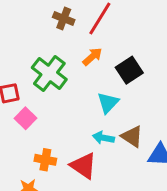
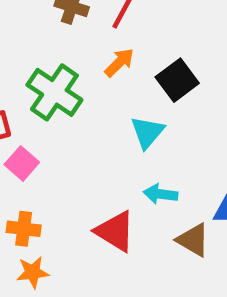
brown triangle: (132, 137) -> (193, 240), moved
cyan arrow: (103, 138) -> (160, 194), moved
orange cross: (45, 160) -> (24, 229), moved

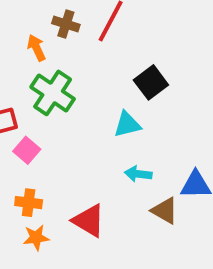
orange arrow: (119, 63) -> (36, 48), moved, turned -70
cyan triangle: (147, 132) -> (127, 124), turned 36
red triangle: (115, 231) -> (89, 221), moved

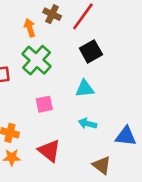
black square: (151, 82) -> (91, 51), moved
pink square: (27, 150) -> (44, 104), moved, turned 30
brown triangle: (165, 211) -> (102, 165), moved

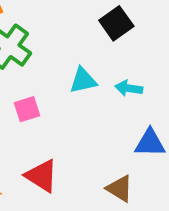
black square: (91, 51) -> (116, 23), moved
cyan arrow: (87, 124) -> (129, 88), moved

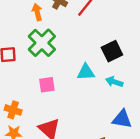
black square: (116, 23) -> (112, 51), moved

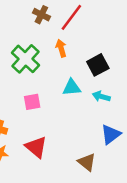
orange arrow: (37, 12) -> (61, 48), moved
blue triangle: (122, 119) -> (111, 134), turned -45

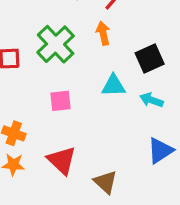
brown triangle: (87, 162) -> (105, 182), moved

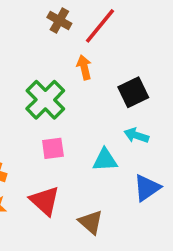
green cross: (56, 44) -> (45, 100), moved
cyan triangle: (113, 86) -> (105, 160), moved
pink square: (60, 101) -> (53, 148), moved

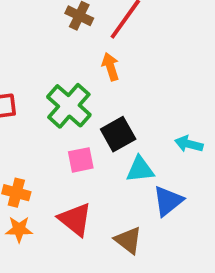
black square: (133, 92) -> (118, 134), moved
cyan arrow: (136, 135) -> (189, 144), moved
blue triangle: (147, 188) -> (168, 201), moved

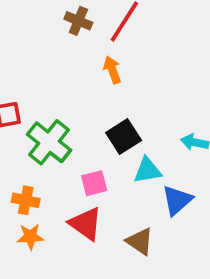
green cross: (69, 106) -> (49, 142), moved
pink square: (81, 160) -> (94, 183), moved

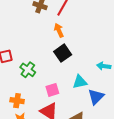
black square: (124, 136) -> (63, 53), moved
green cross: (49, 142) -> (28, 70), size x0.7

